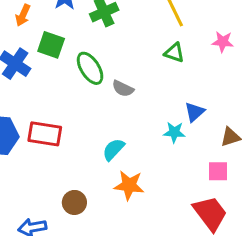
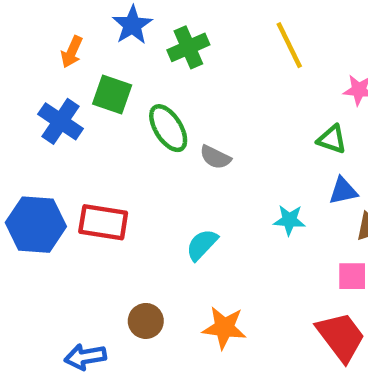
green triangle: (174, 53) -> (332, 139), moved
blue triangle: (195, 112) -> (343, 191), moved, turned 30
orange star: (129, 185) -> (224, 328), moved

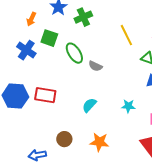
yellow line: (289, 45) -> (126, 35), moved
cyan star: (289, 220) -> (128, 106), moved

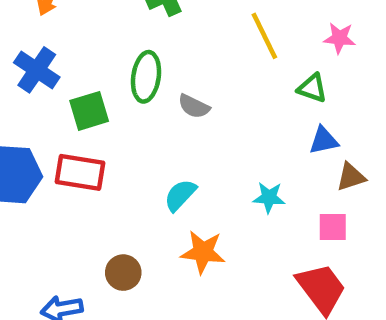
green square: (49, 38) -> (89, 111), moved, turned -36
green ellipse: (74, 53) -> (146, 77), turned 40
orange star: (99, 142) -> (203, 252), moved

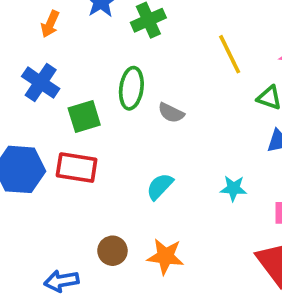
orange star: (203, 252) -> (165, 256), moved

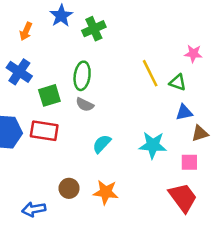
yellow line: (230, 54) -> (150, 73), moved
gray semicircle: (171, 113) -> (85, 105), moved
cyan star: (233, 188) -> (153, 145), size x1.5

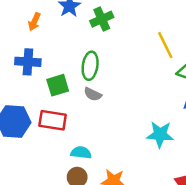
blue cross: (19, 72) -> (28, 62), turned -30
yellow line: (150, 73) -> (165, 45), moved
cyan semicircle: (102, 144) -> (81, 153), moved, turned 54

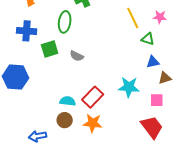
green ellipse: (90, 66) -> (65, 22), moved
red rectangle: (53, 120) -> (93, 97), moved, turned -55

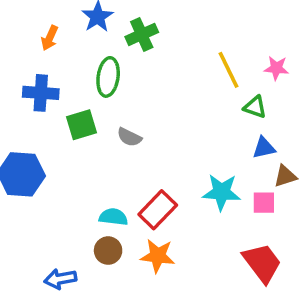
pink square: (157, 100) -> (264, 203), moved

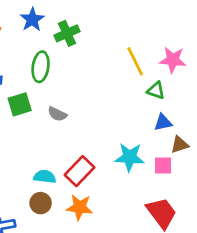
pink star: (276, 68) -> (173, 60), size x1.4

